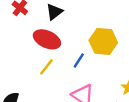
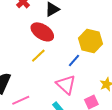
blue line: (79, 61) -> (74, 61), moved

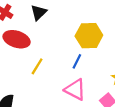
red ellipse: (42, 32) -> (17, 39), moved

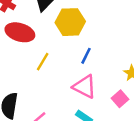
yellow hexagon: (89, 36) -> (70, 22), moved

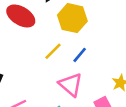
yellow line: (43, 62) -> (53, 51), moved

